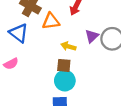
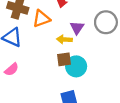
purple triangle: (92, 36) -> (77, 28), moved
cyan circle: (65, 81) -> (76, 66), moved

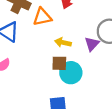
purple triangle: (77, 28) -> (92, 44), moved

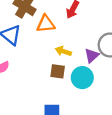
cyan circle: (71, 73) -> (82, 78), moved

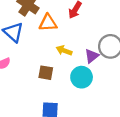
brown square: (58, 71) -> (46, 73), moved

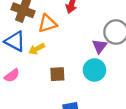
yellow arrow: (64, 50) -> (37, 49), moved, turned -35

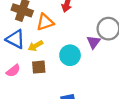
cyan circle: (94, 70) -> (70, 55), moved
brown square: (57, 74) -> (39, 67), moved

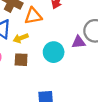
purple triangle: (94, 42) -> (79, 42), turned 40

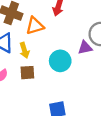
yellow arrow: (21, 38) -> (24, 50), turned -80

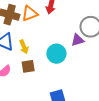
orange triangle: (35, 26) -> (30, 13), moved

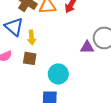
cyan circle: (56, 54) -> (58, 74), moved

